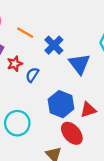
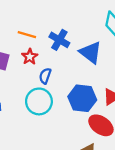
red star: (15, 64) -> (30, 57), moved
cyan circle: (17, 123) -> (39, 101), moved

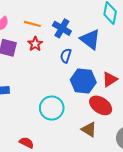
blue semicircle: (45, 76) -> (66, 56), moved
cyan circle: (39, 101) -> (52, 108), moved

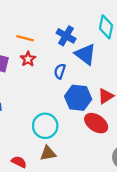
blue cross: (62, 28) -> (66, 36), moved
brown triangle: (89, 130) -> (48, 153), moved, turned -42

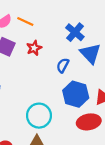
orange line: (25, 38) -> (25, 21), moved
red ellipse: (96, 123) -> (89, 122), turned -55

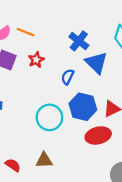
cyan circle: (39, 116) -> (49, 117), moved

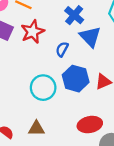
red star: (36, 60) -> (33, 32), size x1.5
red ellipse: (98, 135) -> (90, 125), moved

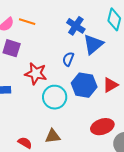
red star: (33, 32) -> (36, 73), moved, turned -30
blue triangle: (90, 37) -> (93, 44), turned 40

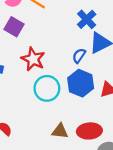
blue semicircle: (68, 59) -> (79, 56), moved
brown triangle: (53, 136) -> (60, 131), moved

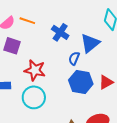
blue cross: (87, 19) -> (60, 32), moved
cyan circle: (47, 88) -> (34, 97), moved

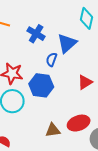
blue hexagon: (81, 82) -> (41, 85), moved

